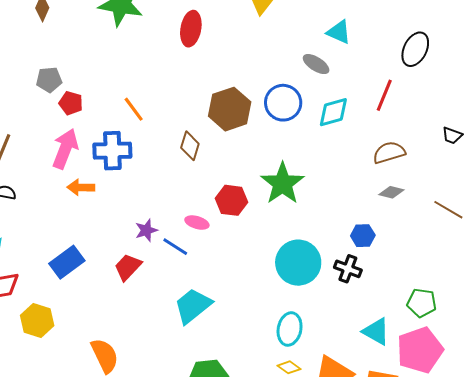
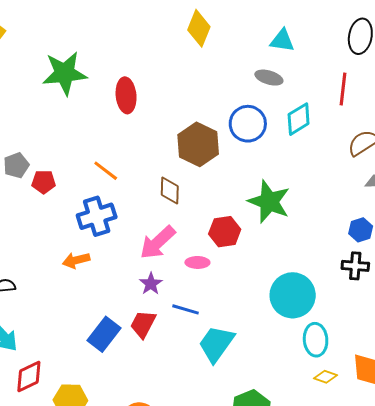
red ellipse: (191, 29) -> (126, 95), moved
pink arrow: (65, 149) -> (158, 243), moved, turned -138
blue line: (175, 247) -> (185, 309), moved
blue rectangle: (67, 262) -> (104, 334), moved
cyan circle: (298, 263) -> (293, 295), moved

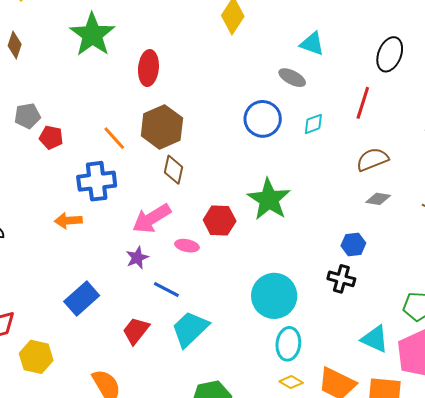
green star: (65, 73) -> (92, 35), turned 30
cyan diamond: (299, 119) -> (313, 124), size x0.7
brown hexagon: (198, 144) -> (162, 127), moved
red trapezoid: (143, 324) -> (136, 331), moved

